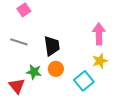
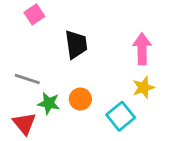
gray line: (19, 42) -> (27, 79), moved
black trapezoid: (52, 46) -> (76, 44), moved

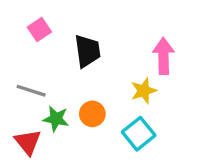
pink square: (34, 14) -> (39, 29), moved
yellow star: (143, 88) -> (144, 91), moved

